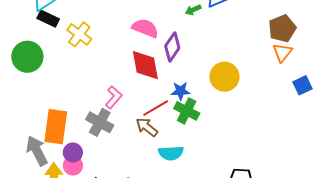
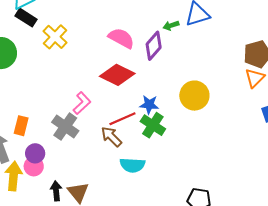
purple diamond: (172, 47) -> (154, 46), moved
red diamond: (145, 65) -> (117, 75), turned -60
orange rectangle: (56, 127) -> (21, 126), size x0.6

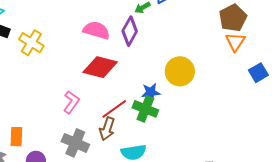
blue star: (149, 105) -> (151, 92), moved
gray cross: (65, 127) -> (75, 143), moved
brown arrow: (111, 137) -> (107, 129), turned -105

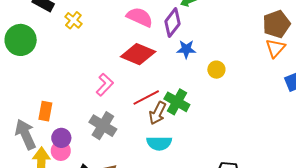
yellow cross: (31, 43) -> (73, 20), size x0.7
yellow circle: (180, 71) -> (216, 70), size x0.6
blue star: (151, 92) -> (186, 49), moved
brown arrow: (107, 129) -> (157, 113), moved

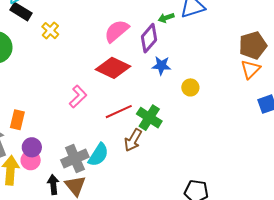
pink semicircle: (140, 17) -> (117, 31), turned -68
brown arrow: (157, 113) -> (133, 140), moved
gray cross: (103, 126) -> (75, 159), moved, turned 32
cyan semicircle: (159, 143) -> (98, 155), moved, turned -60

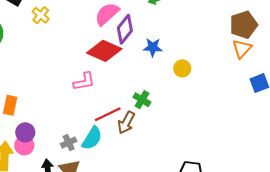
purple diamond: (149, 38) -> (125, 29), moved
pink L-shape: (78, 97) -> (84, 81), moved, turned 35
red line: (119, 112) -> (108, 114), moved
green cross: (149, 118) -> (142, 100), size x0.7
gray cross: (75, 159) -> (69, 143), size x0.6

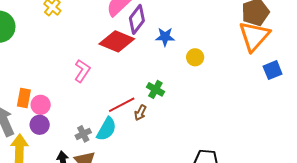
orange triangle: (242, 49) -> (254, 36), size x1.6
pink L-shape: (84, 81) -> (82, 71), moved, turned -45
brown arrow: (126, 123) -> (140, 113), size x0.7
pink circle: (24, 145) -> (41, 105), moved

